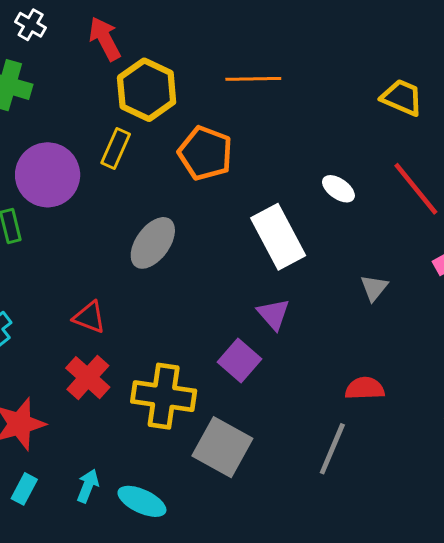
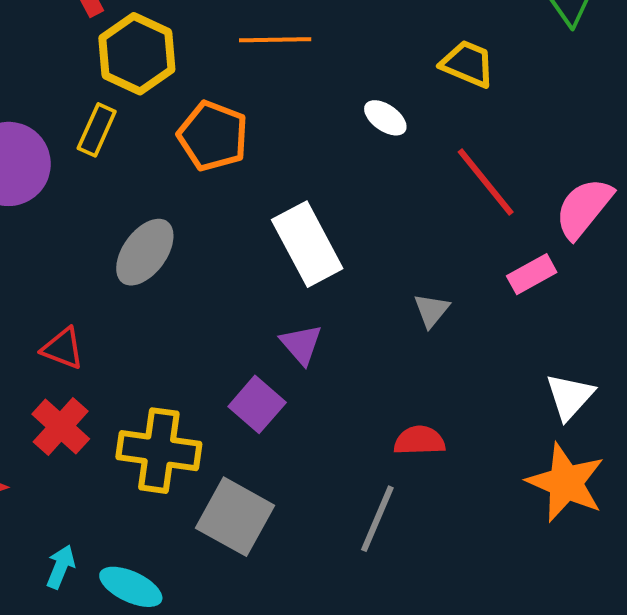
white ellipse: (338, 189) -> (385, 118), moved

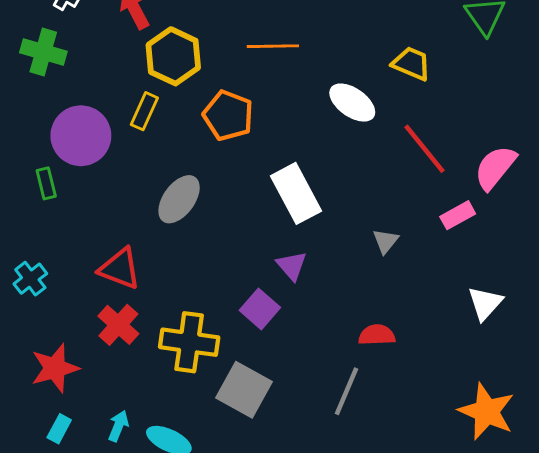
white ellipse: (385, 118) -> (352, 103), size x1.5
red triangle: (63, 348) -> (120, 269), size x1.4
orange star: (566, 483) -> (487, 411), moved

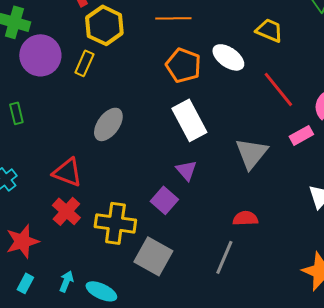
orange pentagon: (228, 116) -> (183, 65), moved
purple circle: (81, 136) -> (40, 55), moved
gray triangle: (385, 241) -> (251, 153), size x1.8

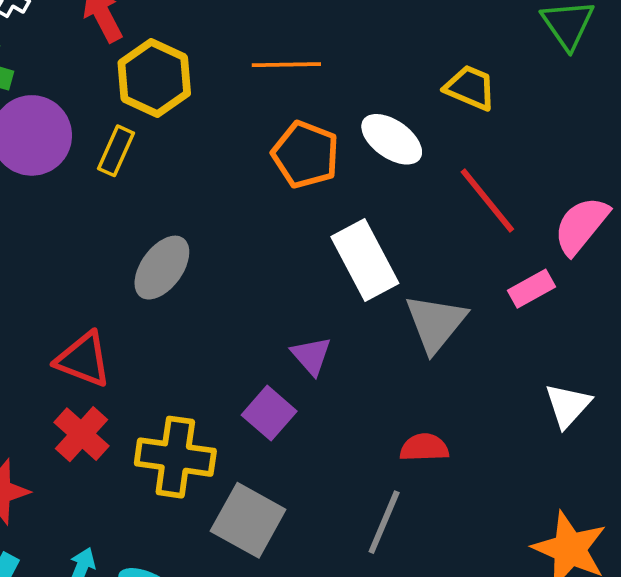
white rectangle: (189, 120) -> (365, 260), moved

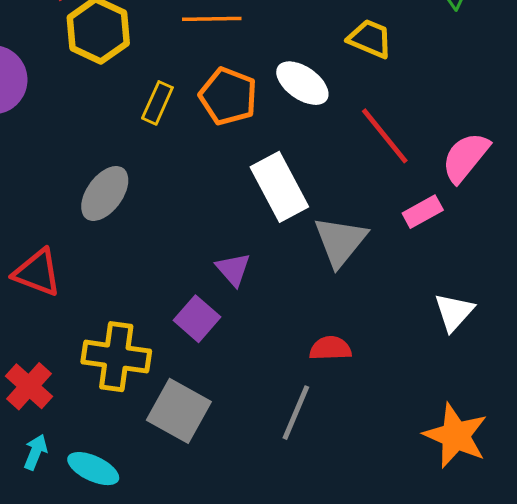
yellow rectangle: (116, 151) -> (157, 103), moved
red cross: (82, 434) -> (29, 386), moved

